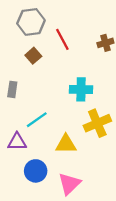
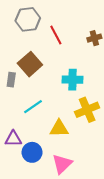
brown square: (33, 56) -> (30, 64), moved, size x1.6
purple triangle: (17, 142) -> (13, 139), moved

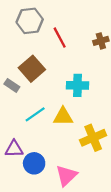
gray rectangle: (11, 80) -> (12, 85), turned -64
yellow cross: (87, 110) -> (93, 138), moved
yellow triangle: (59, 128) -> (63, 117), moved

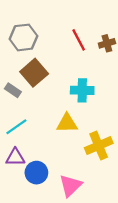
gray hexagon: (30, 21) -> (23, 37), moved
red line: (60, 38) -> (79, 40), moved
cyan line: (35, 114) -> (16, 127), moved

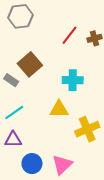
gray hexagon: (23, 37) -> (20, 16), moved
red line: (79, 40) -> (69, 35), turned 66
blue circle: (36, 173) -> (32, 164), moved

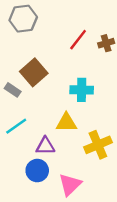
purple triangle: (13, 140) -> (45, 146), moved
blue circle: (32, 164) -> (37, 171), moved

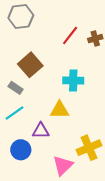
gray rectangle: (13, 90) -> (16, 88), moved
yellow cross: (98, 145) -> (89, 148), moved
blue circle: (37, 171) -> (21, 150), moved

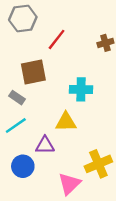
red line: (70, 35) -> (57, 39), moved
brown square: (30, 65) -> (33, 72), turned 30

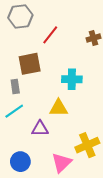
gray rectangle: (17, 98) -> (15, 86), turned 48
blue circle: (23, 166) -> (20, 162), moved

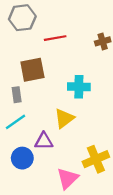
red line: (50, 35) -> (55, 38), turned 42
yellow triangle: (58, 108) -> (64, 118), turned -36
blue circle: (20, 162) -> (22, 158), moved

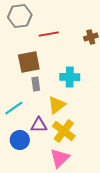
gray rectangle: (17, 95) -> (36, 84), moved
yellow cross: (96, 159) -> (64, 131), moved, turned -30

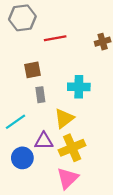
brown square: (29, 62) -> (33, 70), size x0.7
yellow cross: (64, 131) -> (72, 148), turned 30

